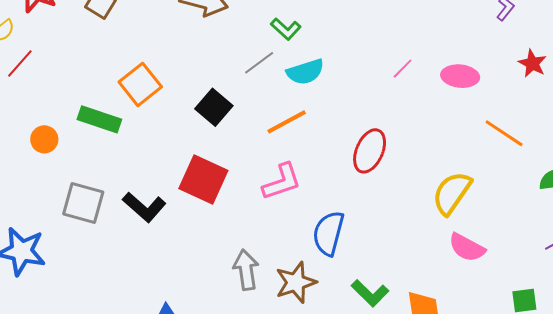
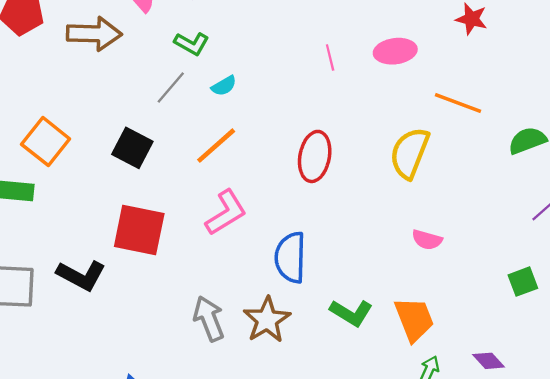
pink line: (403, 69) -> (330, 57), turned -45
cyan semicircle: (305, 72) -> (224, 86), size x0.6
yellow semicircle: (452, 193) -> (410, 153), moved
pink semicircle: (467, 247) -> (427, 240), moved, size x0.7

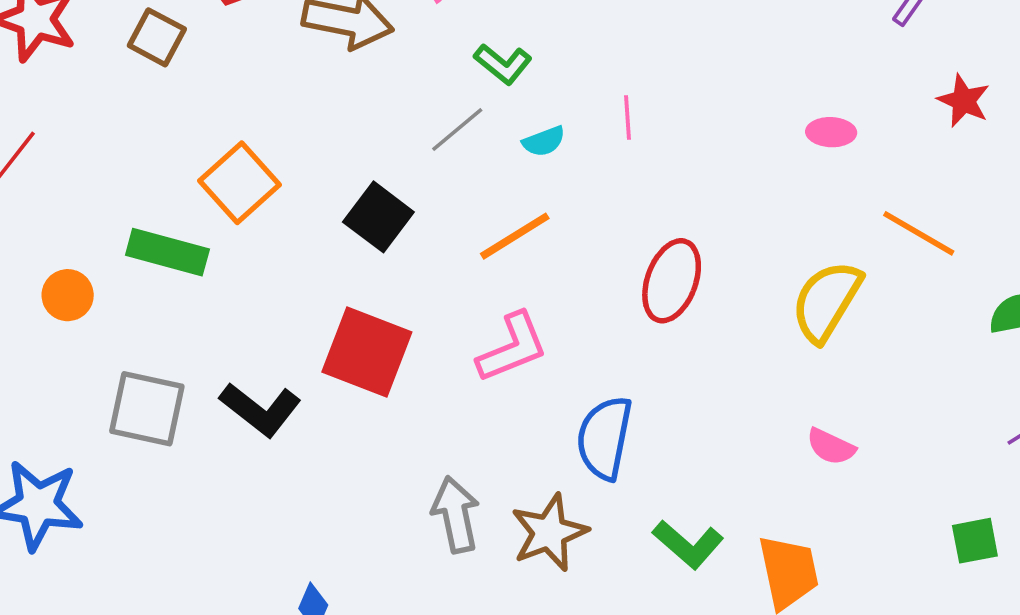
pink ellipse: (395, 51) -> (831, 132), size x0.7
pink line: (330, 57) -> (627, 118), moved

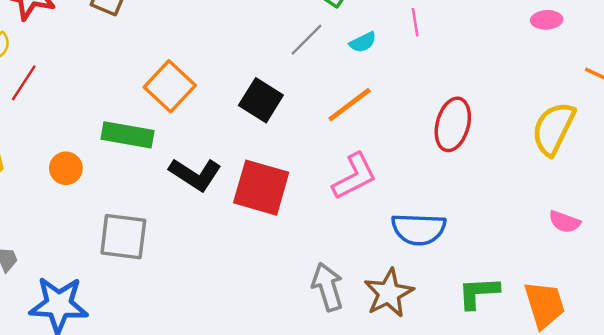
black L-shape: (260, 409) -> (195, 174), moved
blue semicircle: (604, 438) -> (419, 229), turned -94
green L-shape: (688, 544) -> (478, 293), turned 141

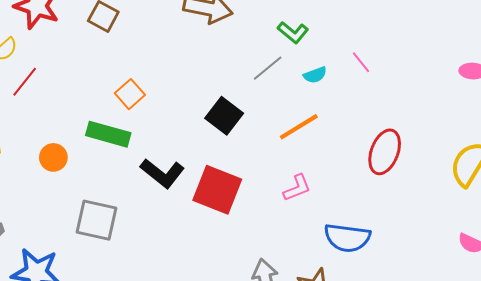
pink line: (415, 22) -> (361, 62), turned -35
orange square: (170, 86) -> (130, 94), moved, size x0.7
pink L-shape: (354, 176) -> (297, 188), size x0.7

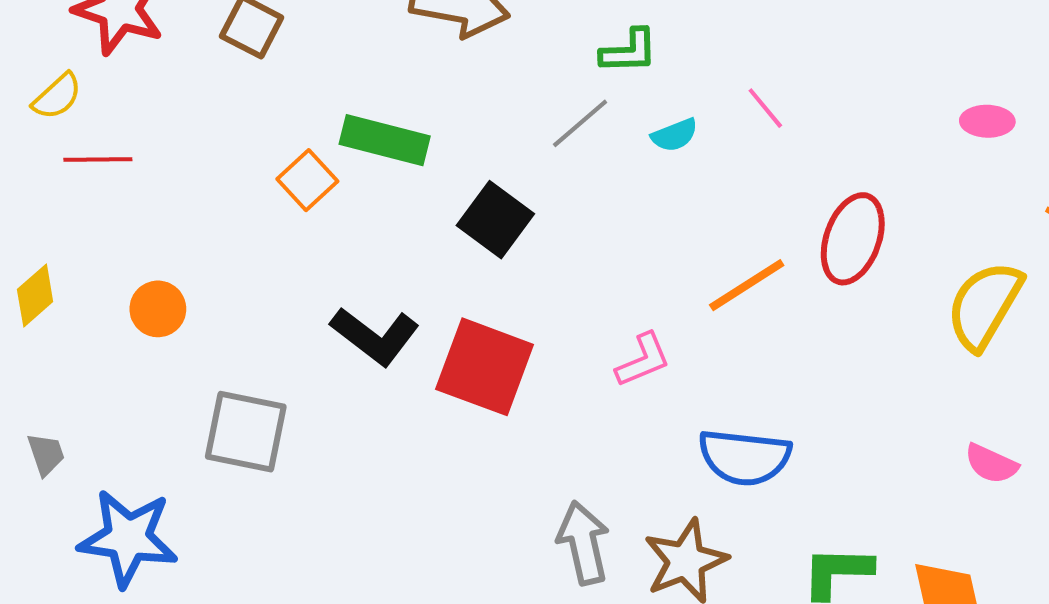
green L-shape: (293, 32) -> (629, 51), turned -40
red line: (25, 82) -> (98, 160), turned 52
orange line: (299, 127) -> (747, 285), moved
green rectangle: (108, 134) -> (385, 140), moved
red ellipse: (385, 152) -> (853, 239), moved

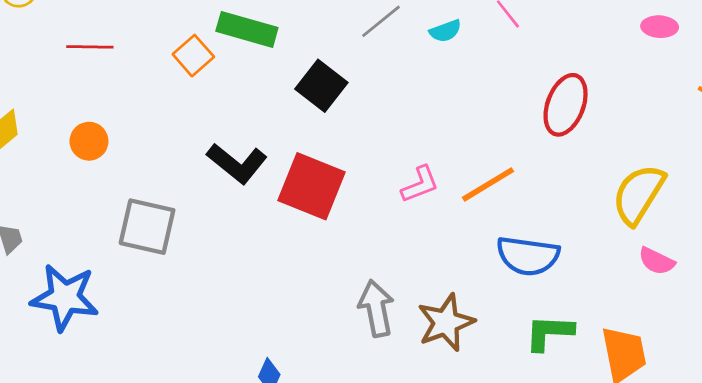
red line: (98, 160) -> (90, 47), moved
orange line: (747, 285) -> (488, 184), moved
yellow semicircle: (984, 305) -> (639, 194), moved
blue semicircle: (745, 457) -> (528, 256), moved

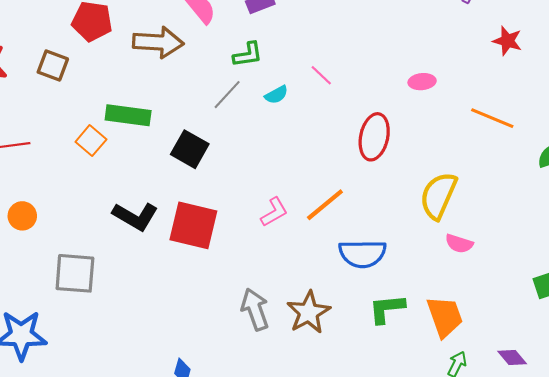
pink ellipse: (660, 27) -> (422, 82), moved

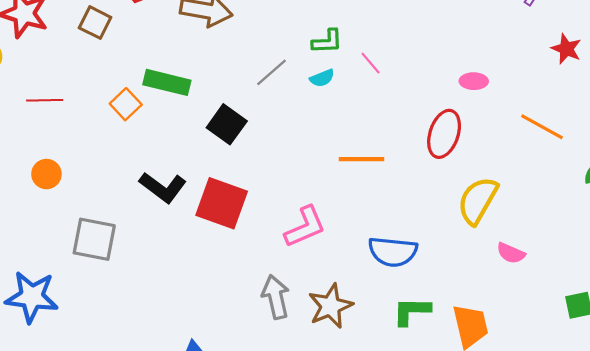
green L-shape: (248, 55) -> (327, 41), moved
red ellipse: (374, 137) -> (444, 134), moved
orange line: (325, 205) -> (362, 159), moved, turned 33
pink L-shape: (274, 212) -> (305, 227), moved, size x1.4
pink semicircle: (459, 244) -> (511, 253), moved

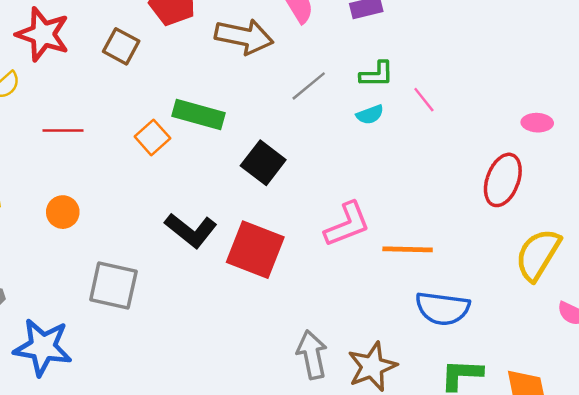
gray line: (271, 72) -> (309, 86), moved
orange line: (362, 159) -> (408, 249), moved
pink L-shape: (305, 227) -> (347, 224), moved

